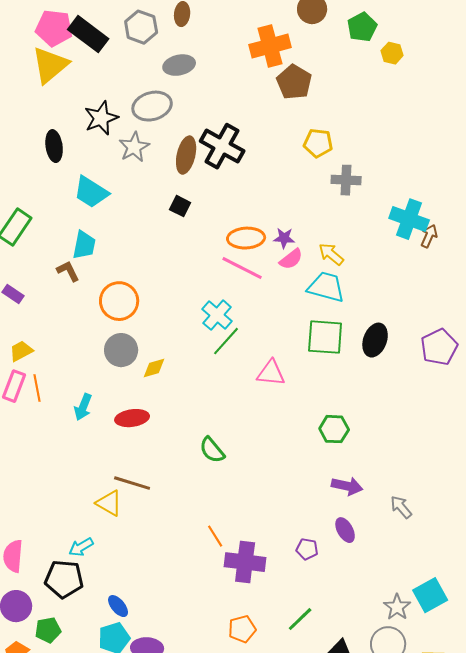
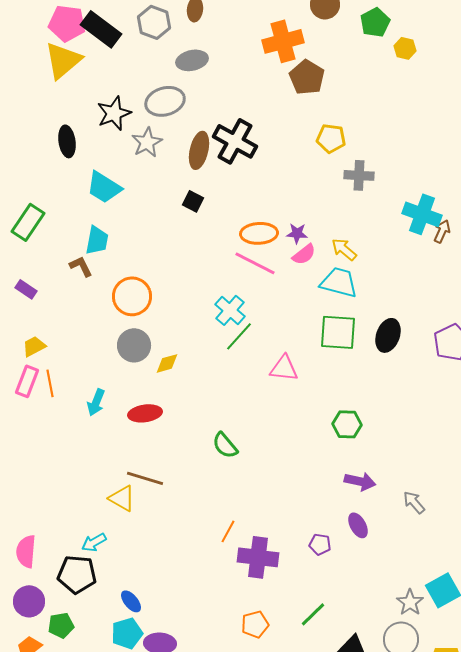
orange line: (215, 536) -> (228, 531), turned 60

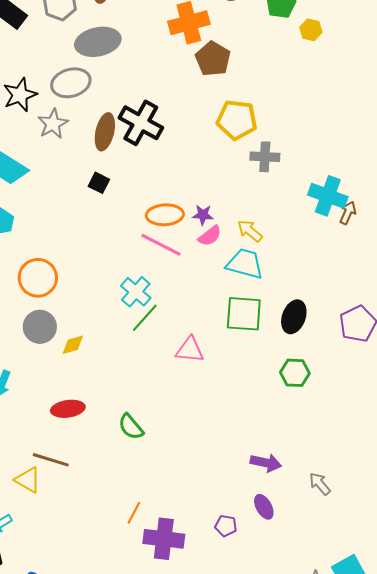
gray ellipse: (192, 60) -> (98, 42), size x1.4
yellow pentagon: (331, 138) -> (237, 120), size x1.4
red ellipse: (145, 413) -> (68, 409), moved
green hexagon: (347, 424) -> (295, 373), moved

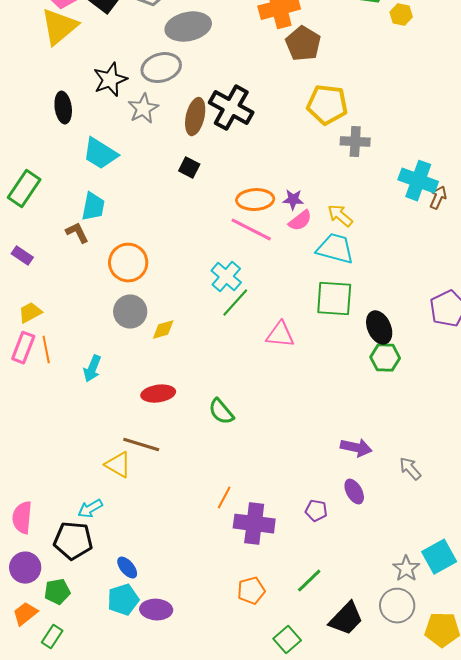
black ellipse: (294, 317) -> (379, 328), moved, turned -44

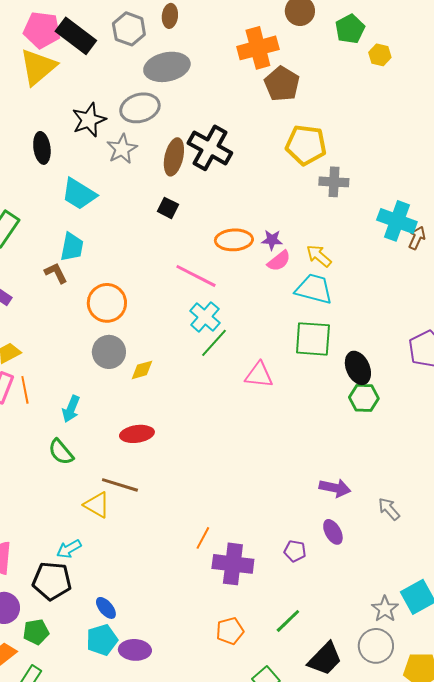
pink line: (251, 230) -> (196, 276), moved
green semicircle: (221, 412) -> (61, 452), moved

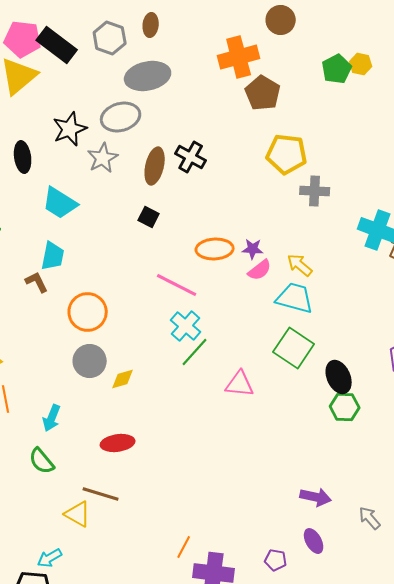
green pentagon: (350, 29) -> (337, 69), moved
black cross: (210, 148) -> (191, 157), size x0.7
green square: (313, 339) -> (294, 348), turned 30

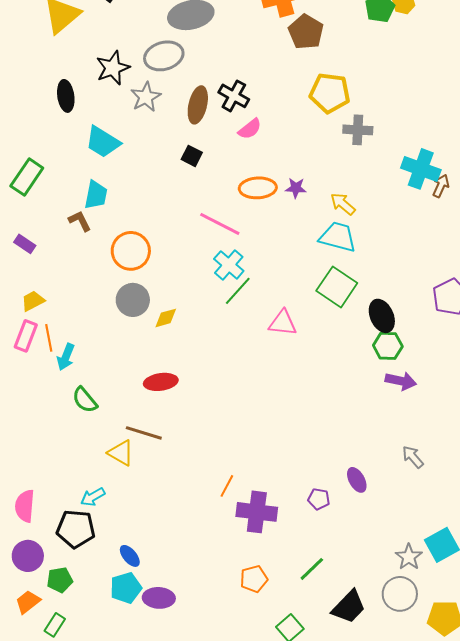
pink semicircle: (260, 270) -> (250, 129), moved
cyan arrow: (52, 418) -> (66, 357), moved
purple arrow: (316, 497) -> (401, 381), moved

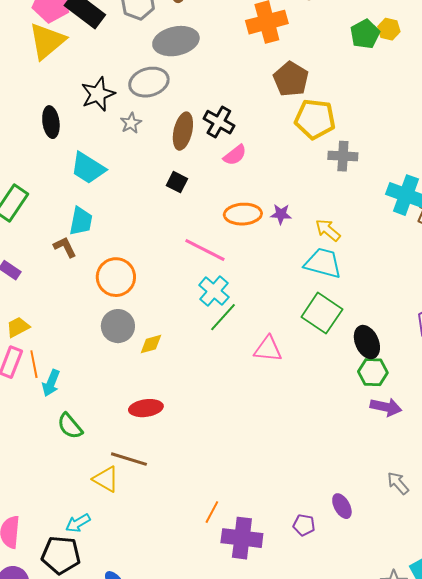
brown pentagon: (306, 32) -> (291, 79), moved
gray star: (146, 97) -> (131, 123), size x0.7

